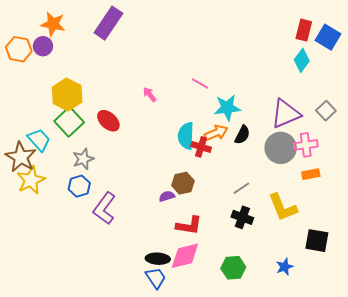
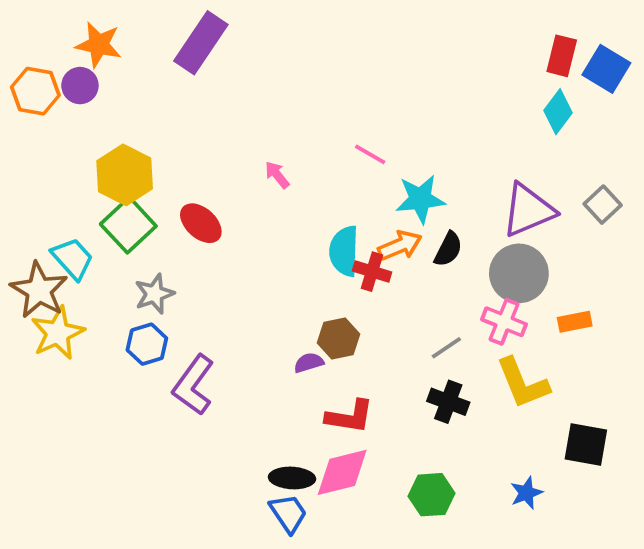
pink cross: (306, 145) -> (504, 322), moved, turned 30

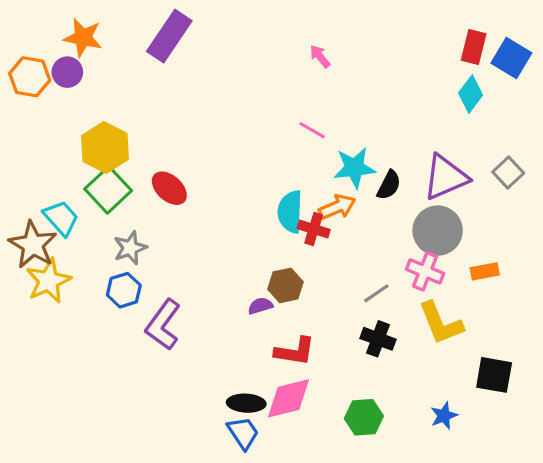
pink arrow: (277, 175) -> (320, 56), moved
black semicircle: (448, 249) -> (389, 185), moved

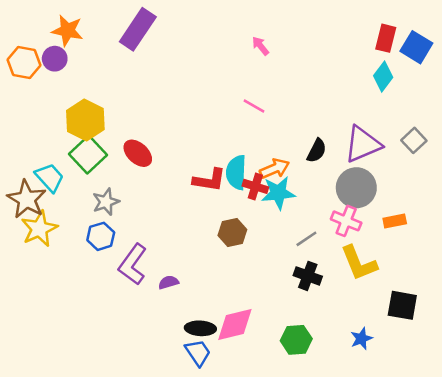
cyan star: (354, 168) -> (278, 193), moved
purple semicircle: (260, 306) -> (168, 282), moved
red L-shape: (295, 351) -> (209, 180), moved

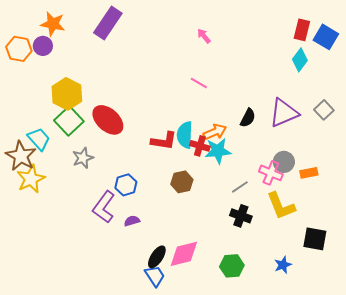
red ellipse: (138, 153) -> (108, 120), size x1.4
gray circle: (356, 188) -> (284, 162), moved, size x0.7
blue hexagon: (101, 236) -> (126, 185), moved
black ellipse: (200, 328) -> (157, 257), turned -60

